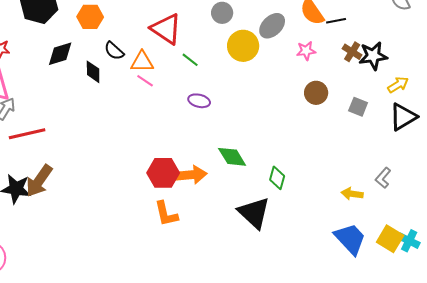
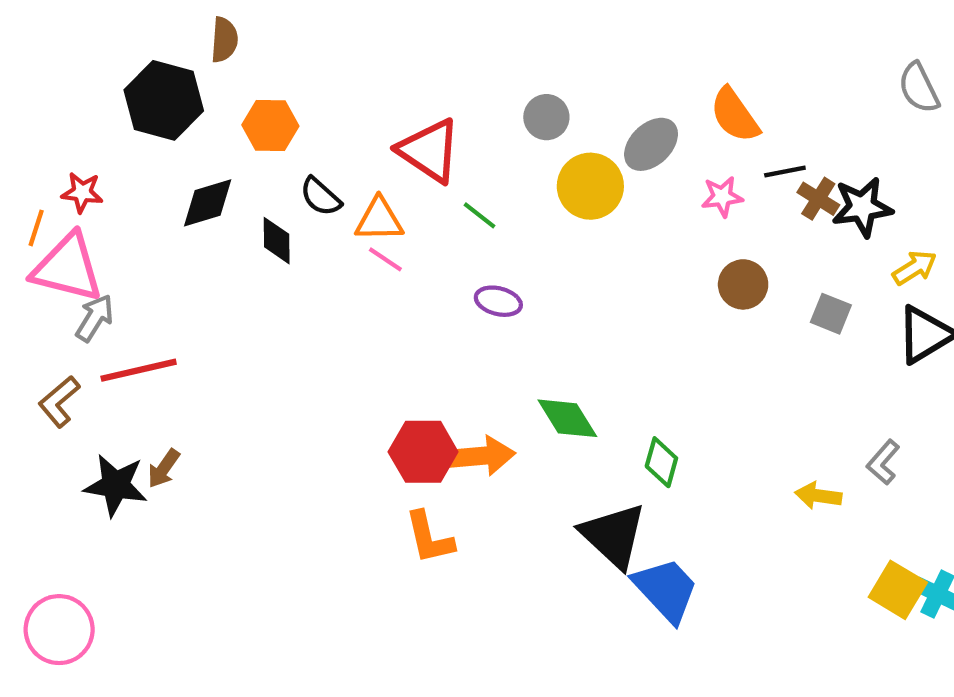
black line: (336, 21) -> (785, 172), moved
brown arrow: (39, 181) -> (164, 469), size x0.6
blue trapezoid: (350, 239) -> (666, 590), moved

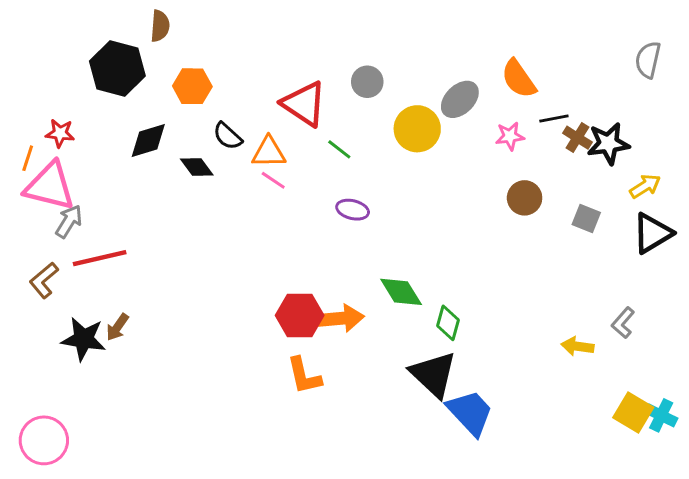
gray semicircle: (919, 88) -> (648, 60), turned 39
gray circle: (546, 117) -> (367, 82), moved
black diamond: (277, 241) -> (197, 167), turned -36
green diamond: (661, 462) -> (448, 323), moved

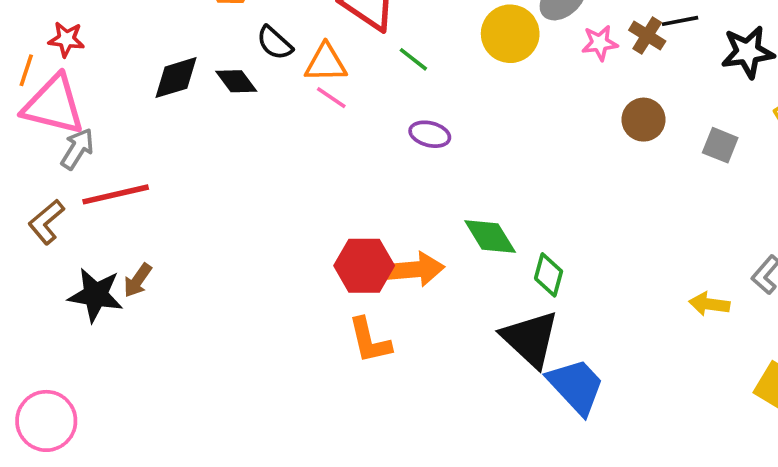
pink star: (510, 136) -> (600, 43), moved
brown cross: (577, 138) -> (647, 36), moved
black diamond: (148, 141) -> (176, 78), moved

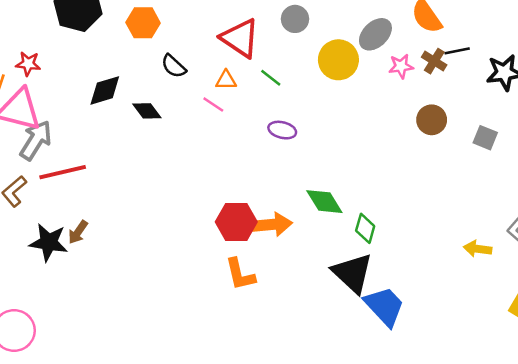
orange triangle: (326, 63) -> (226, 80), moved, size x0.7
black diamond: (236, 81) -> (147, 111), moved
gray arrow: (77, 149) -> (36, 140), size x1.4

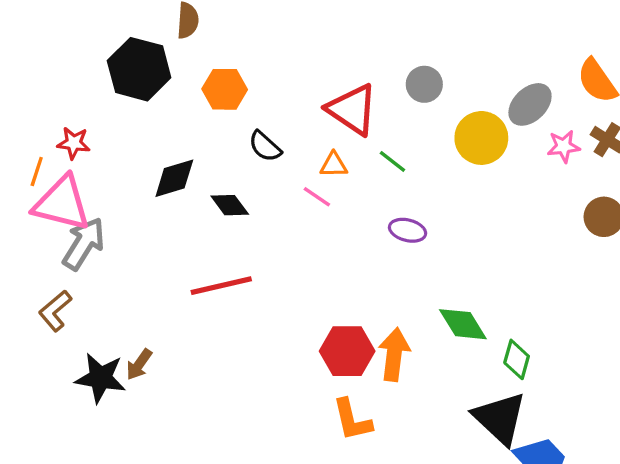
red line: (63, 172) -> (221, 286), moved
orange arrow: (272, 225) -> (394, 354), turned -78

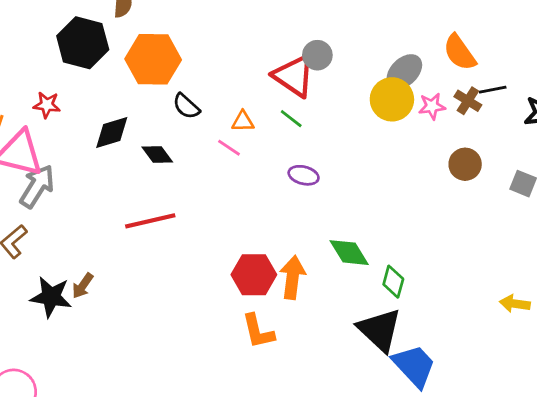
orange hexagon: (225, 89) -> (153, 59), size x1.5
red triangle: (352, 109) -> (294, 76), moved
yellow circle: (481, 138) -> (392, 99), moved
red star: (74, 143) -> (47, 105), moved

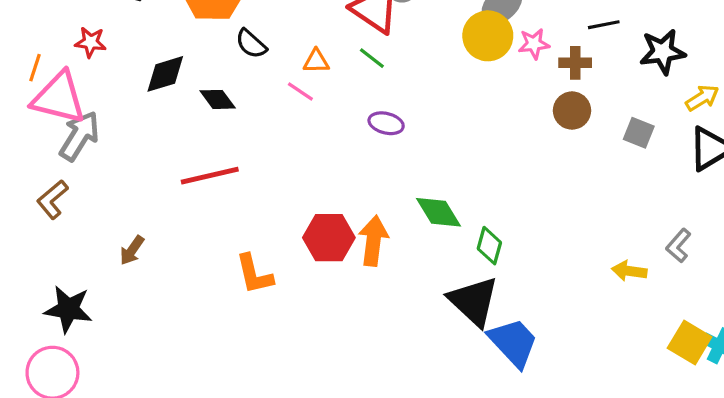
brown cross: (468, 101) -> (575, 63), moved, turned -32
black star: (51, 297) -> (68, 309), moved
orange L-shape: (258, 331) -> (254, 274), moved

